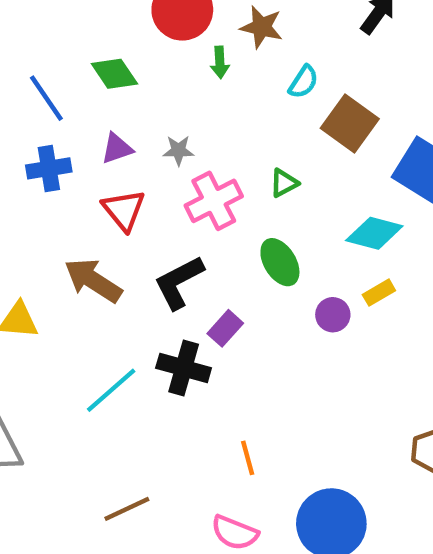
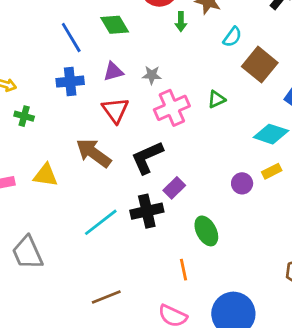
green ellipse: (280, 262) -> (206, 231), moved
black cross: (184, 368) -> (147, 211), turned -32

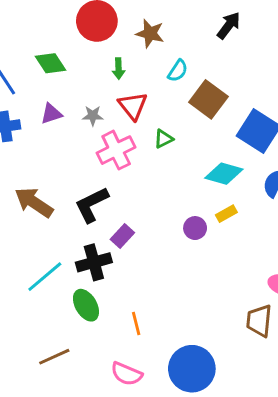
green arrow: (181, 22) -> (119, 69), moved
red triangle: (115, 110) -> (133, 106), moved
green ellipse: (206, 231) -> (86, 305), moved

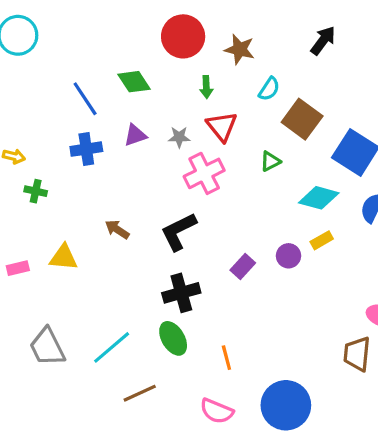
green triangle: (164, 139) -> (270, 161), moved
brown arrow: (34, 202) -> (117, 229), size x0.6
purple rectangle: (122, 236) -> (243, 267), moved
cyan line: (45, 277) -> (112, 347), moved

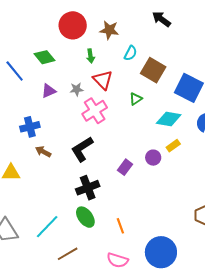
black arrow: (323, 41) -> (161, 19), turned -84
blue cross: (86, 149) -> (30, 127), moved

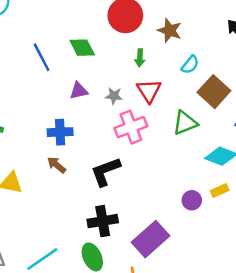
green triangle: (136, 99) -> (185, 123), size x1.5
blue cross: (30, 127) -> (60, 132), moved
purple rectangle: (125, 167) -> (150, 239), moved, size x1.8

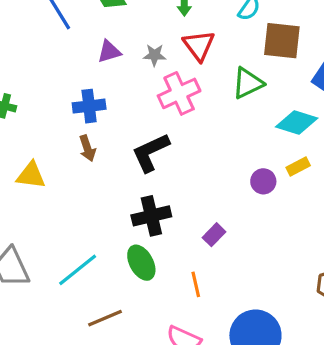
brown square: (214, 92) -> (282, 41), turned -32
brown arrow: (56, 165) -> (87, 148), turned -144
purple rectangle: (150, 239) -> (214, 235), size x0.5

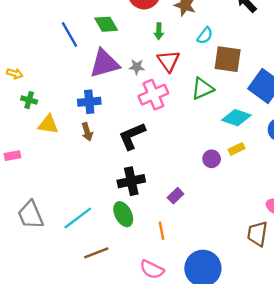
purple triangle: (109, 52) -> (105, 63), size x1.8
yellow triangle: (31, 175) -> (48, 124), moved

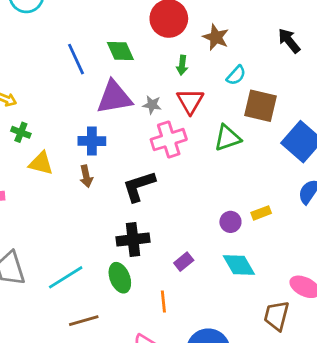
cyan diamond: (236, 118) -> (239, 265), moved, turned 36

